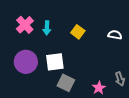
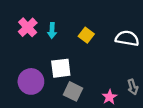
white semicircle: (115, 35) -> (127, 38), size x1.5
purple circle: (26, 62) -> (31, 81), moved

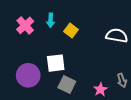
cyan arrow: (52, 31) -> (51, 20), moved
yellow square: (86, 35) -> (71, 31), moved

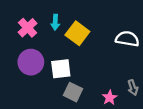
yellow square: (71, 31) -> (77, 33), size x1.5
purple circle: (28, 75) -> (31, 62), moved

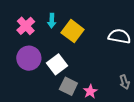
white square: (61, 69) -> (57, 64), turned -30
pink star: (110, 98) -> (90, 91), moved

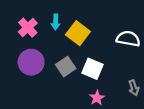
white square: (57, 64) -> (92, 69), moved, turned -30
gray square: (68, 86) -> (66, 67), moved, turned 30

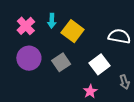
white square: (92, 69) -> (100, 64), moved, turned 30

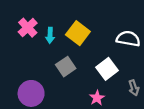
cyan arrow: (52, 21) -> (50, 35), moved
purple circle: (29, 58) -> (31, 93), moved

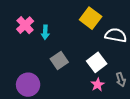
yellow square: (78, 33) -> (91, 18), moved
pink star: (97, 98) -> (98, 85), moved

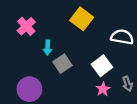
yellow square: (91, 18) -> (82, 19), moved
cyan arrow: (45, 32) -> (48, 48), moved

